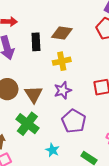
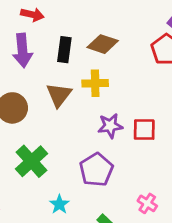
purple star: (63, 90) -> (110, 126), moved
brown triangle: (34, 94) -> (59, 95), moved

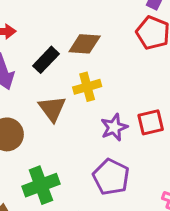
black rectangle: (64, 50) -> (46, 60), turned 50
green cross: (31, 161) -> (41, 185), turned 36

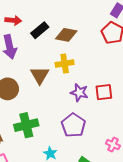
black rectangle: (46, 60) -> (40, 30), moved
purple star: (114, 127) -> (79, 93), turned 30

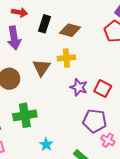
black rectangle: (40, 30) -> (45, 24), turned -36
red square: (104, 92) -> (103, 89), turned 30
purple pentagon: (73, 125) -> (95, 121), moved, turned -30

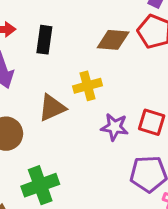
brown diamond: (70, 30) -> (113, 40), moved
brown triangle: (41, 68) -> (52, 108), turned 42

